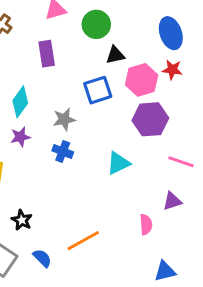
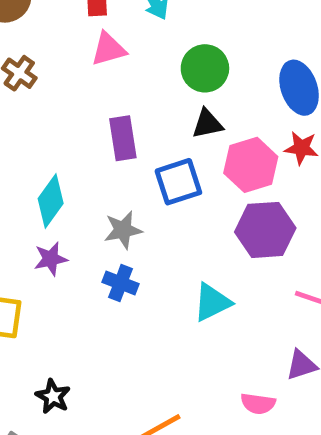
green circle: (96, 24) -> (205, 68), moved
purple rectangle: (47, 54) -> (123, 138), moved
pink semicircle: (146, 224) -> (258, 404), turned 102

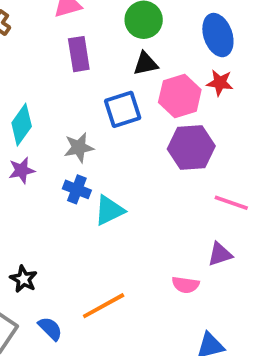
purple rectangle: (123, 138) -> (79, 54), moved
cyan triangle: (212, 302) -> (109, 210), moved

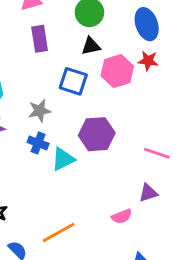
blue square: (123, 109) -> (73, 81), turned 36
purple hexagon: (191, 148) -> (97, 134), moved
pink semicircle: (186, 285) -> (122, 216), turned -30

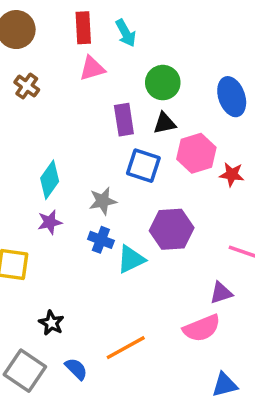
purple rectangle: (40, 39) -> (124, 120), moved
red star: (148, 61) -> (232, 174), moved
purple triangle: (148, 193) -> (221, 293), moved
pink semicircle: (122, 216) -> (202, 328), size x1.5

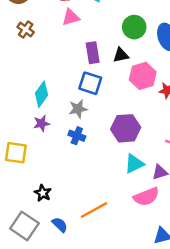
green circle: (163, 83) -> (134, 27), moved
blue square: (143, 166) -> (90, 83), moved
cyan triangle: (131, 259) -> (134, 164), moved

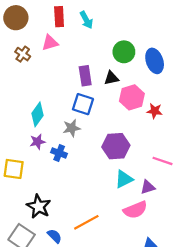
pink triangle: (71, 17) -> (50, 43), moved
blue cross: (77, 136) -> (59, 153), moved
black star: (43, 193) -> (39, 206), size x1.5

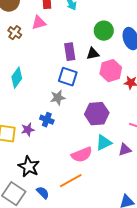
cyan diamond: (37, 114) -> (17, 78), moved
purple star: (37, 142) -> (28, 130), moved
pink semicircle: (135, 210) -> (82, 155), moved

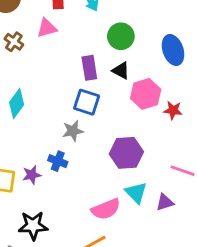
green circle: (104, 31) -> (121, 36), moved
black triangle: (93, 54) -> (121, 71), turned 40
cyan triangle: (104, 143) -> (136, 193), turned -48
black star: (29, 167) -> (33, 226), turned -30

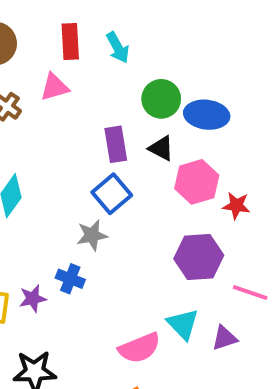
blue ellipse: (173, 50) -> (207, 115), moved, turned -64
blue square: (87, 102) -> (112, 194), turned 32
purple hexagon: (126, 153) -> (199, 257), moved

